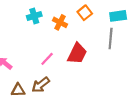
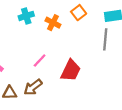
red trapezoid: (77, 54) -> (71, 70), moved

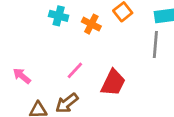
cyan cross: (26, 16) -> (59, 16), turned 32

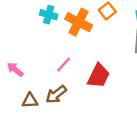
orange cross: (91, 24) -> (79, 22), size x1.5

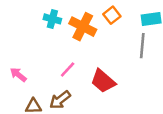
red trapezoid: (99, 76) -> (103, 81), turned 105

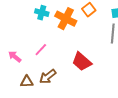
pink line: (68, 70) -> (41, 50), moved

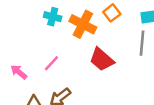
red trapezoid: (82, 62) -> (102, 59), moved

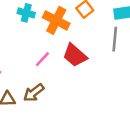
pink line: (51, 63) -> (42, 59), moved

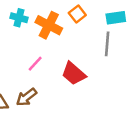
red trapezoid: (75, 55) -> (74, 74), moved

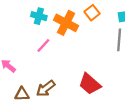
pink line: (35, 64) -> (43, 45), moved
red trapezoid: (74, 74) -> (90, 84), moved

